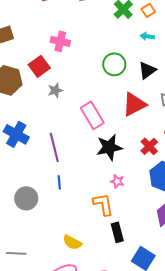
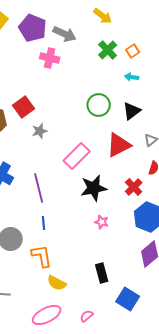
pink cross: (60, 41) -> (50, 58), moved
pink rectangle: (92, 115) -> (77, 156), turned 76
orange L-shape: (103, 204) -> (42, 256), moved

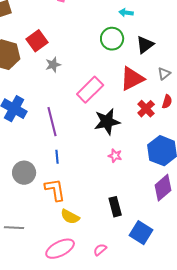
cyan arrow: (132, 77) -> (126, 13), moved
red cross: (134, 187) -> (146, 109), moved

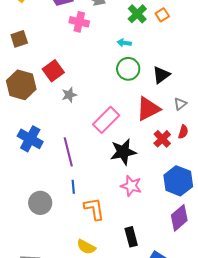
cyan arrow: (126, 13) -> (124, 43), moved
pink star: (115, 156) -> (131, 186), size x1.5
orange L-shape: (55, 190) -> (94, 209), moved

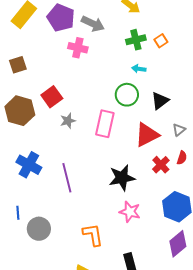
green cross: (137, 14) -> (136, 40), turned 30
cyan arrow: (124, 43) -> (139, 69), moved
pink rectangle: (106, 120) -> (105, 124), moved, turned -32
blue line: (73, 187) -> (18, 213), moved

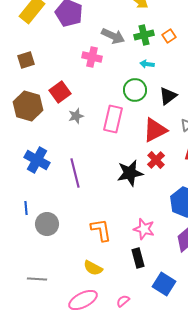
gray arrow: (93, 24) -> (113, 36), moved
pink cross: (78, 48) -> (92, 57), moved
red cross: (161, 165) -> (156, 160), moved
pink star: (130, 212) -> (144, 229), moved

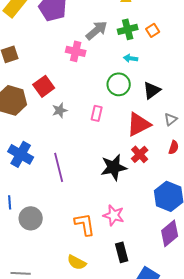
gray arrow: (113, 36) -> (97, 30), turned -65
pink rectangle: (113, 119) -> (97, 113), size x0.6
pink star: (144, 229) -> (114, 215), moved

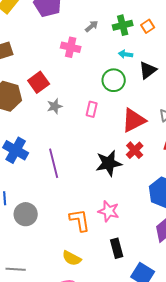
gray arrow: (97, 30) -> (92, 26), size x0.6
black triangle: (152, 90) -> (148, 70), moved

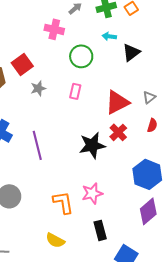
green circle: (114, 80) -> (81, 56), moved
pink star: (109, 211) -> (92, 193), turned -30

